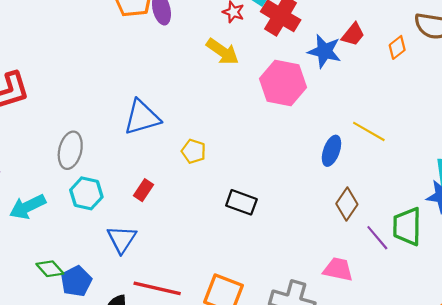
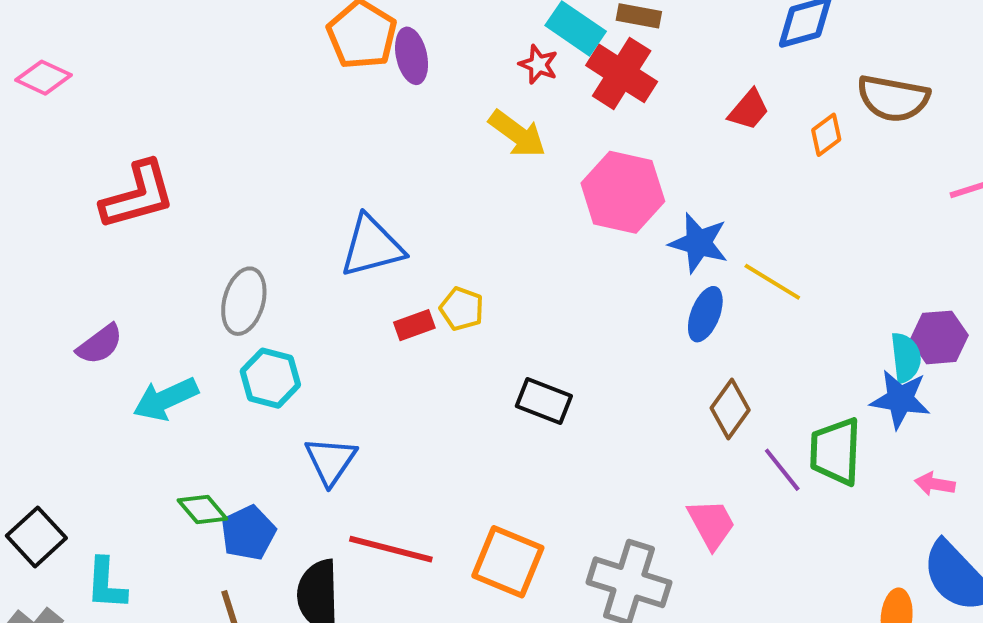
blue star: (324, 51) -> (699, 243), moved
red rectangle: (143, 190) -> (414, 325), moved, turned 35
pink trapezoid: (338, 269) -> (711, 524), turned 48

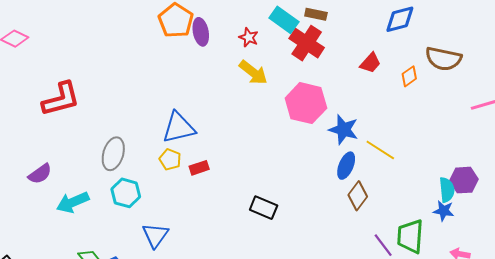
red star: (538, 64) -> (249, 37), moved
yellow pentagon: (462, 309) -> (170, 159), moved
blue star: (900, 399) -> (444, 211), size x0.7
brown diamond: (730, 409) -> (358, 196), moved

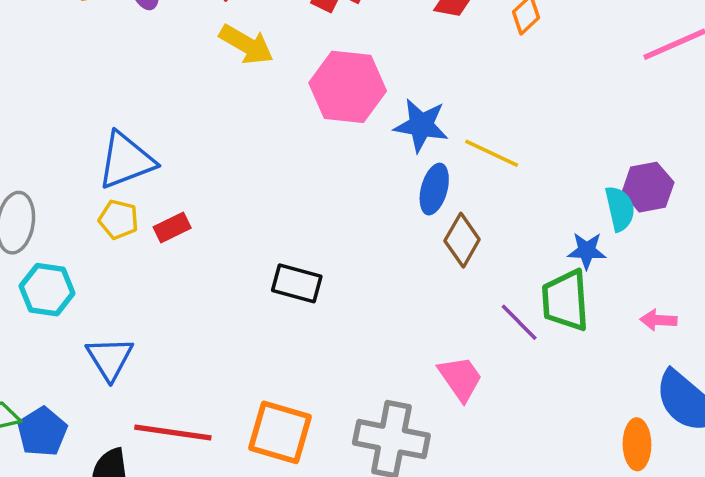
blue star: (444, 211) -> (587, 251), moved

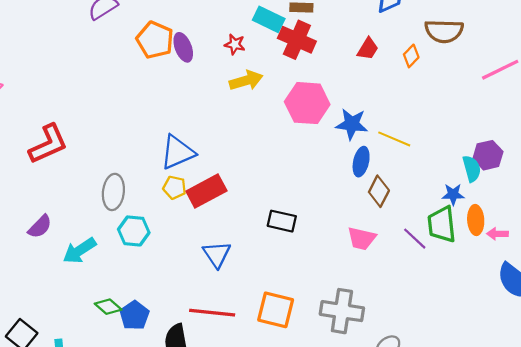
yellow arrow: (246, 45) -> (246, 80), turned -44
red rectangle: (172, 228) -> (206, 191), size x1.8
blue triangle: (110, 358) -> (217, 254), moved
pink trapezoid: (460, 378) -> (362, 238), moved, turned 140
orange ellipse: (637, 444) -> (476, 220), moved

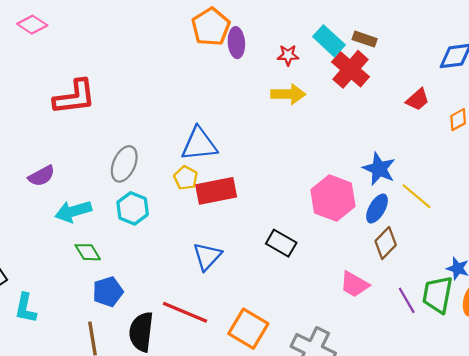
red star: (235, 44) -> (288, 55), turned -30
pink hexagon: (307, 103) -> (333, 198), moved
green diamond: (108, 307) -> (88, 252), moved

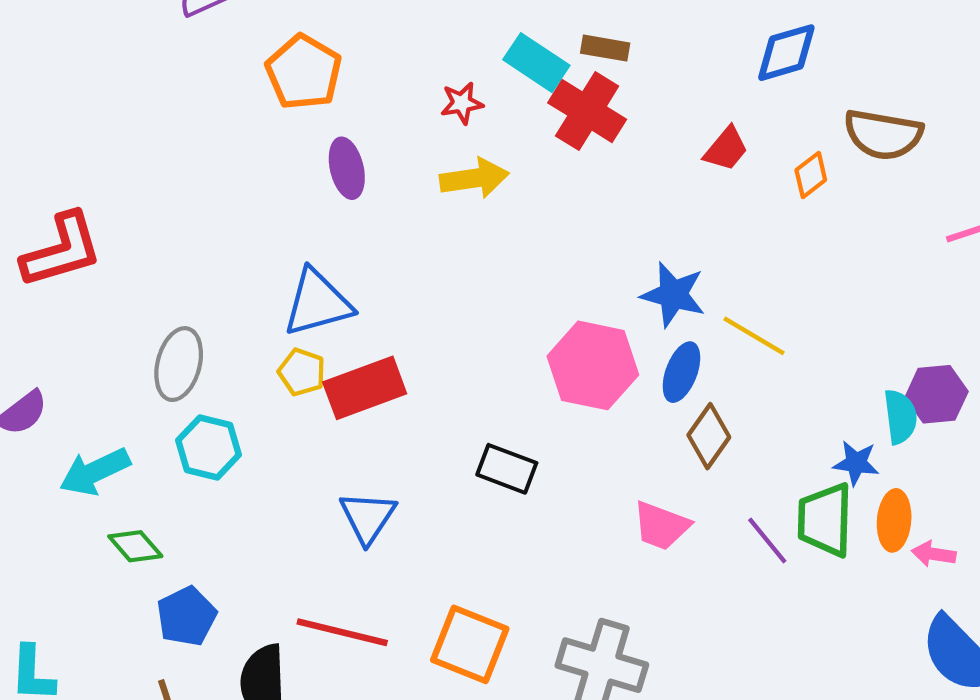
purple ellipse: (236, 43) -> (347, 168), moved

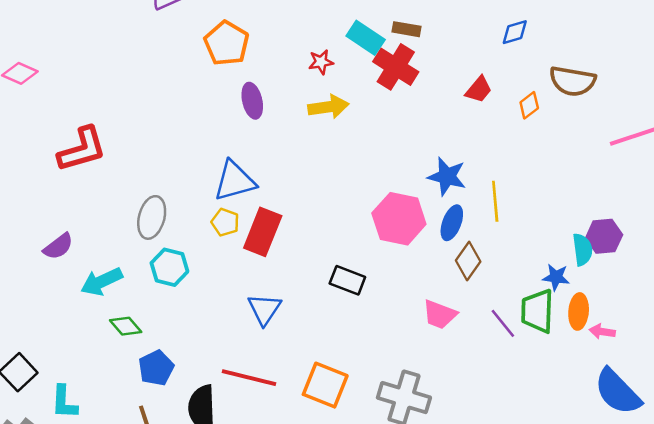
blue diamond: (786, 53) -> (515, 32), size x0.7
yellow line: (754, 336) -> (495, 201), turned 54
red rectangle: (365, 388) -> (263, 232), turned -48

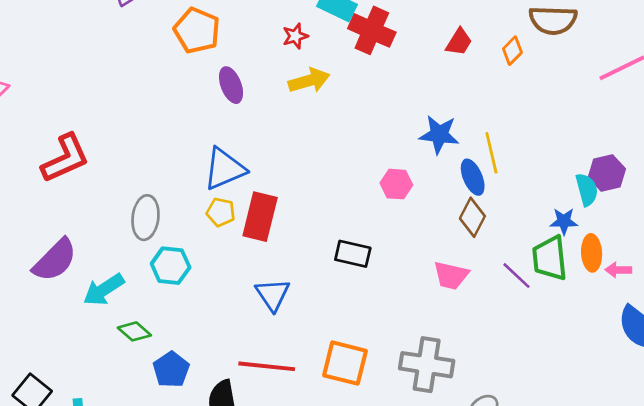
pink hexagon: (399, 219) -> (396, 184), size x0.6
blue ellipse: (452, 223) -> (473, 177), moved, turned -36
purple semicircle: (58, 246) -> (55, 260), size x1.5

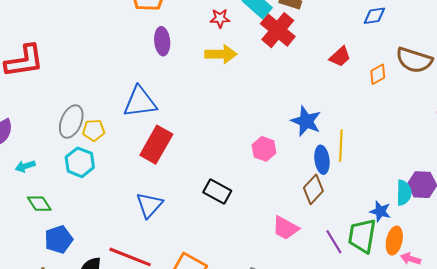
yellow pentagon: (221, 212) -> (94, 130), moved, turned -30
cyan arrow: (104, 290) -> (25, 166), size x0.6

